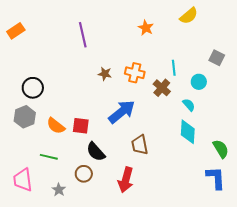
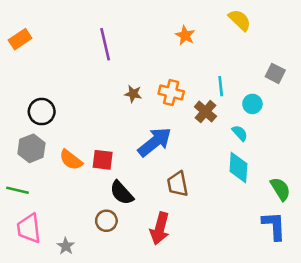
yellow semicircle: (189, 16) -> (240, 20), turned -96
green line: (49, 157) -> (18, 190), moved
gray star: (59, 190) -> (66, 246), moved

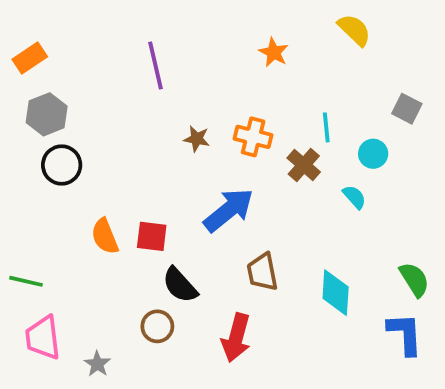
gray hexagon: (31, 148) -> (47, 114), moved
orange semicircle: (71, 160) -> (105, 236), turned 30
cyan diamond: (238, 167) -> (336, 293), moved

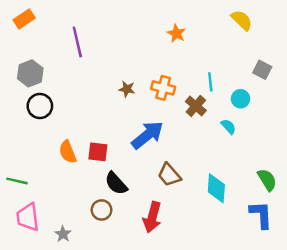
yellow semicircle: (354, 30) -> (242, 20), moved
orange rectangle: (30, 58) -> (24, 19), moved
purple line: (155, 66) -> (77, 42), moved
brown trapezoid: (262, 272) -> (169, 175), turned -30

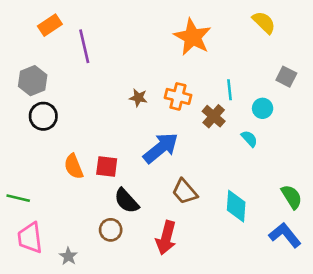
orange rectangle: (24, 19) -> (50, 25), moved
orange star: (176, 33) -> (193, 37), size x1.8
blue L-shape: (261, 215) -> (285, 235), turned -36

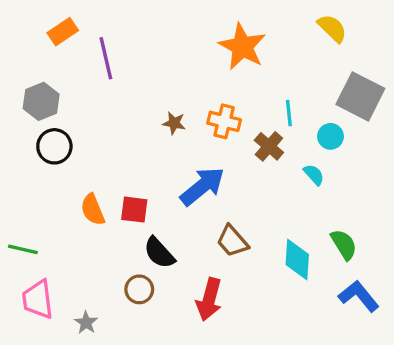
gray square: (286, 77) -> (360, 96), size x1.8
green semicircle: (292, 197) -> (344, 244), moved

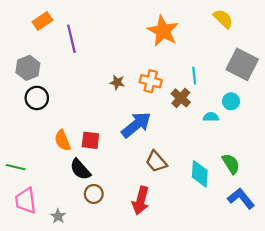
cyan circle: (330, 136) -> (231, 101), moved
cyan semicircle: (314, 175) -> (211, 117), turned -48
black semicircle: (159, 253) -> (80, 169), moved

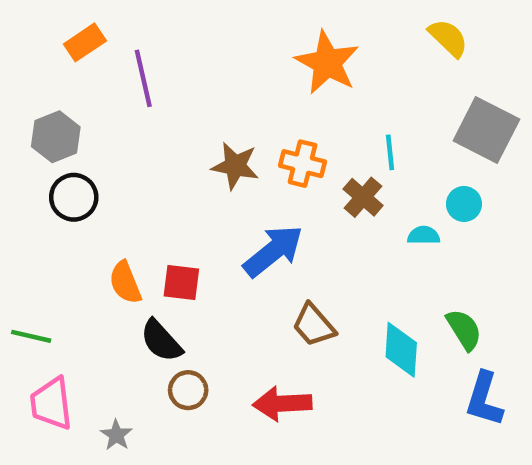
brown star: (117, 82) -> (235, 166), size x1.5
blue L-shape: (241, 198) -> (484, 399), turned -124
red arrow: (141, 201) -> (282, 404), turned 72

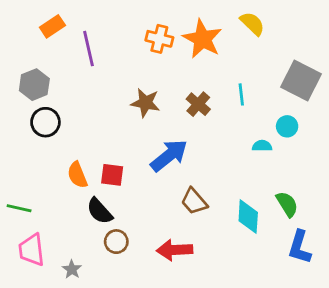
yellow semicircle: (448, 38) -> (252, 24), moved
orange cross: (302, 164) -> (159, 39), moved
brown cross: (363, 197) -> (198, 104), moved

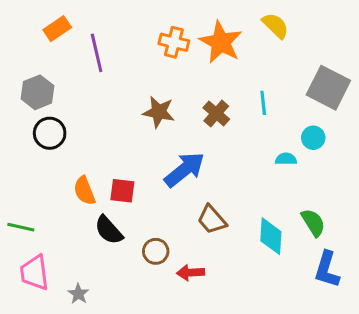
brown circle: (116, 242) -> (156, 251), moved
red arrow: (175, 250) -> (191, 273), size x0.7

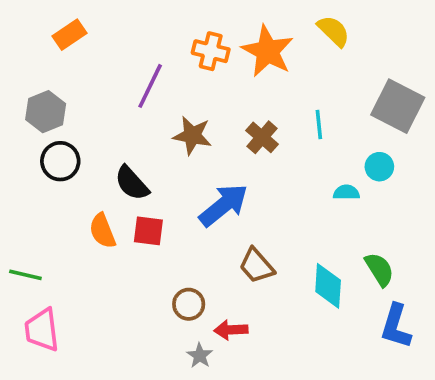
purple line: (97, 53) -> (150, 86), moved, turned 39
black semicircle: (109, 230) -> (132, 183), moved
gray star: (78, 294) -> (200, 356), moved

